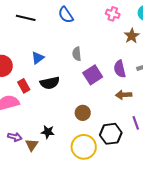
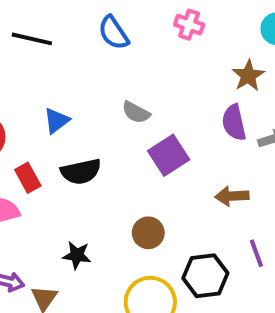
pink cross: (113, 14) -> (189, 25), moved
gray semicircle: (77, 54) -> (136, 112), turned -56
purple semicircle: (120, 69) -> (234, 123), moved
black star: (48, 132) -> (77, 255), moved

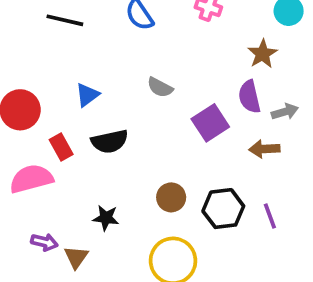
purple square: (169, 155) -> (210, 123), moved
brown arrow: (232, 196) -> (264, 149), moved
black hexagon: (205, 276) -> (223, 209), moved

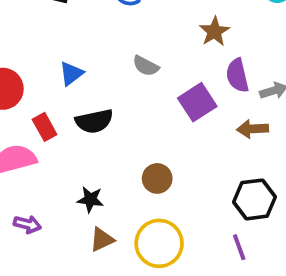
brown star: (262, 54) -> (214, 32), moved
black hexagon: (223, 209) -> (254, 199), moved
purple line: (270, 216) -> (239, 247), moved
brown triangle: (76, 257) -> (102, 240), moved, turned 30

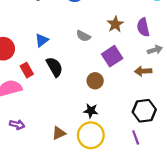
brown star: (214, 32) -> (115, 24), moved
purple semicircle: (237, 75) -> (143, 27), moved
black semicircle: (94, 121) -> (54, 67), turned -108
brown circle: (157, 178) -> (95, 81), moved
black star: (90, 199) -> (91, 111), moved

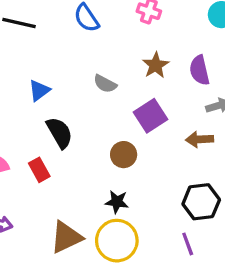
red rectangle: (27, 70) -> (39, 170), moved
brown triangle: (59, 133) -> (66, 237), size x1.5

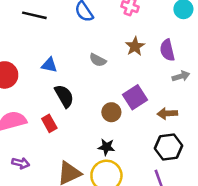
blue triangle: (39, 90) -> (49, 65), turned 49
purple square: (151, 116) -> (135, 97), moved
brown arrow: (199, 139) -> (167, 113), moved

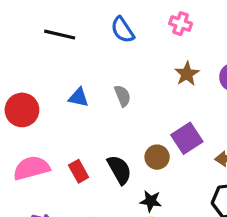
gray semicircle: (98, 60) -> (122, 96), moved, turned -140
black semicircle: (64, 96) -> (119, 170), moved

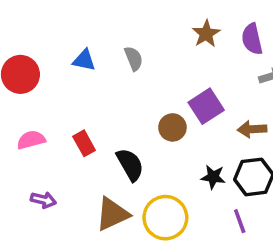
pink semicircle: (31, 168) -> (31, 140), size x0.7
black semicircle: (119, 170) -> (130, 165), moved
black star: (151, 201) -> (213, 177), moved

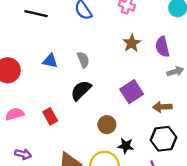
brown circle: (172, 127) -> (107, 125), moved
black semicircle: (130, 165) -> (81, 90), moved, turned -105
black star: (213, 177) -> (126, 146), moved

